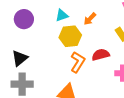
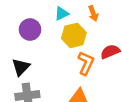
purple circle: (24, 19) -> (30, 30), moved
orange arrow: (90, 19) -> (93, 13), turned -56

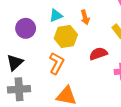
orange L-shape: (86, 63) -> (57, 63), moved

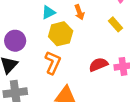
purple circle: (26, 28) -> (15, 41), moved
red semicircle: (98, 54) -> (98, 65), moved

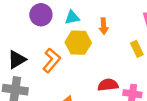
purple circle: (15, 41) -> (41, 15), moved
orange L-shape: (53, 63) -> (52, 60), moved

